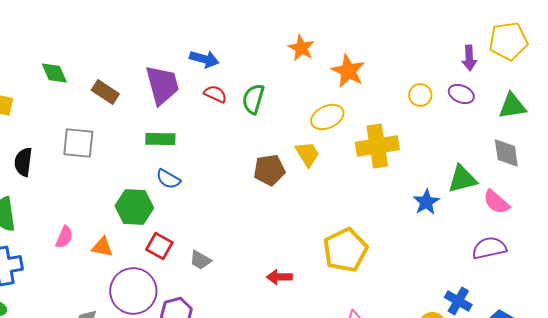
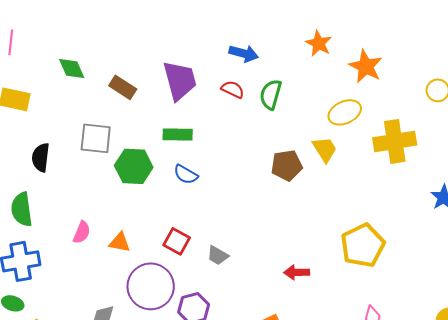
blue arrow: (204, 59) -> (244, 53), moved
green hexagon: (134, 207) -> (134, 166), moved

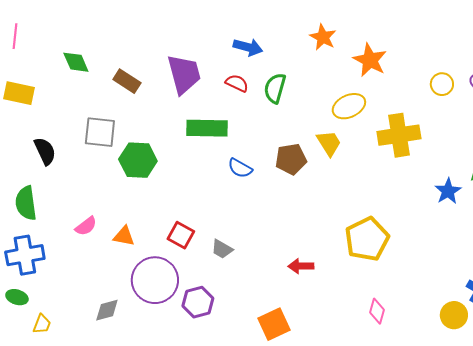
green rectangle: (178, 134) -> (207, 128), moved, size x1.4
black semicircle: (41, 157) -> (45, 151), turned 148
blue semicircle: (186, 174) -> (240, 168), moved
pink semicircle: (82, 232) -> (86, 226), turned 30

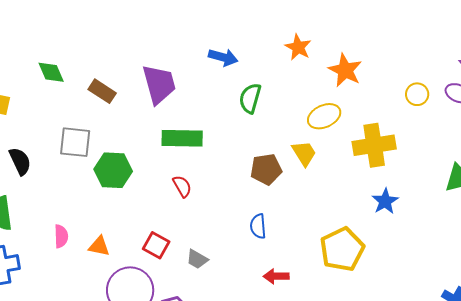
red semicircle: (237, 83) -> (182, 186), moved, turned 35
blue semicircle: (240, 168) -> (258, 226), moved, turned 55
blue star: (448, 191) -> (385, 201), moved
pink semicircle: (86, 226) -> (61, 236), turned -55

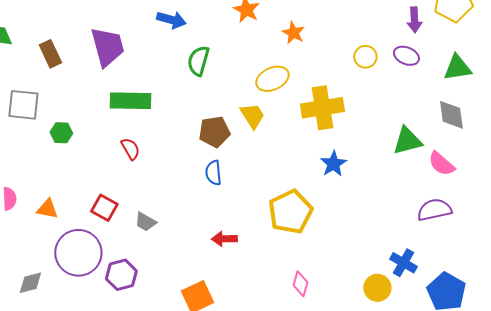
orange star: (345, 70) -> (293, 33), size x0.7
brown rectangle: (102, 91) -> (50, 54), turned 32
green hexagon: (113, 170) -> (61, 133), size x0.6
blue semicircle: (258, 226) -> (213, 173), moved

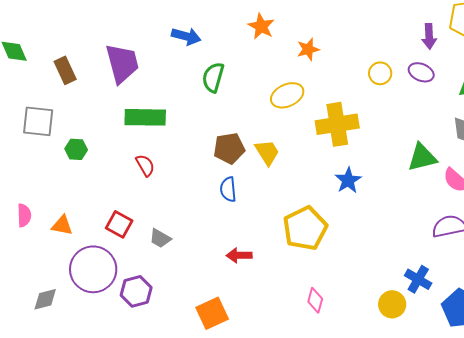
orange star: (293, 33) -> (308, 49), turned 30
yellow trapezoid: (252, 116) -> (267, 152), moved

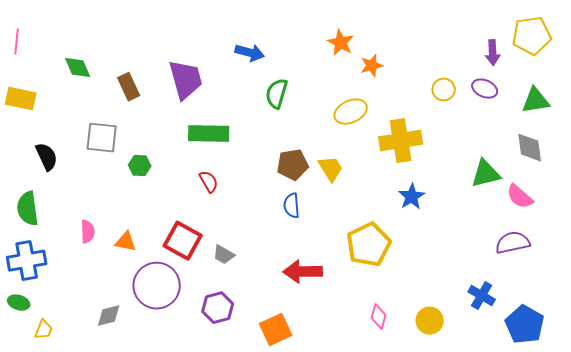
orange star: (261, 26) -> (341, 43), moved
red square: (119, 224) -> (183, 241), size x1.4
red arrow: (239, 255) -> (303, 272), size x1.5
purple hexagon: (136, 291) -> (218, 308), moved
yellow circle: (392, 304) -> (430, 321), moved

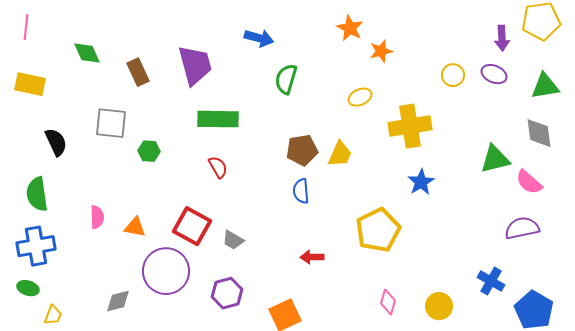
yellow ellipse: (351, 112) -> (360, 97), size x0.7
yellow trapezoid: (331, 169) -> (340, 154), turned 56
red arrow: (303, 272) -> (312, 257), size x0.6

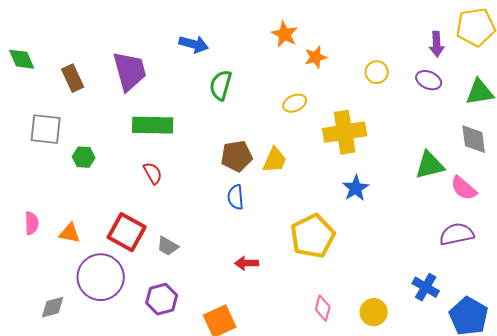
yellow circle: (453, 75) -> (377, 72), moved

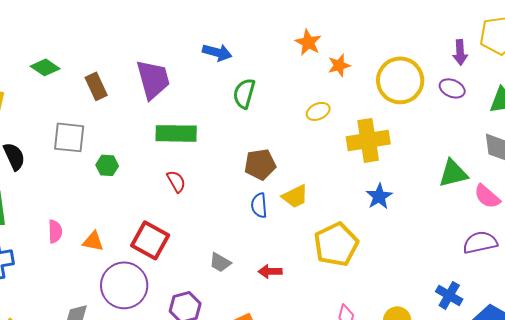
green diamond: (22, 59) -> (45, 67), turned -32
yellow circle: (377, 72) -> (400, 80), size x2.0
yellow trapezoid: (275, 160) -> (295, 196), moved, turned 40
gray trapezoid: (168, 246) -> (220, 262), moved

